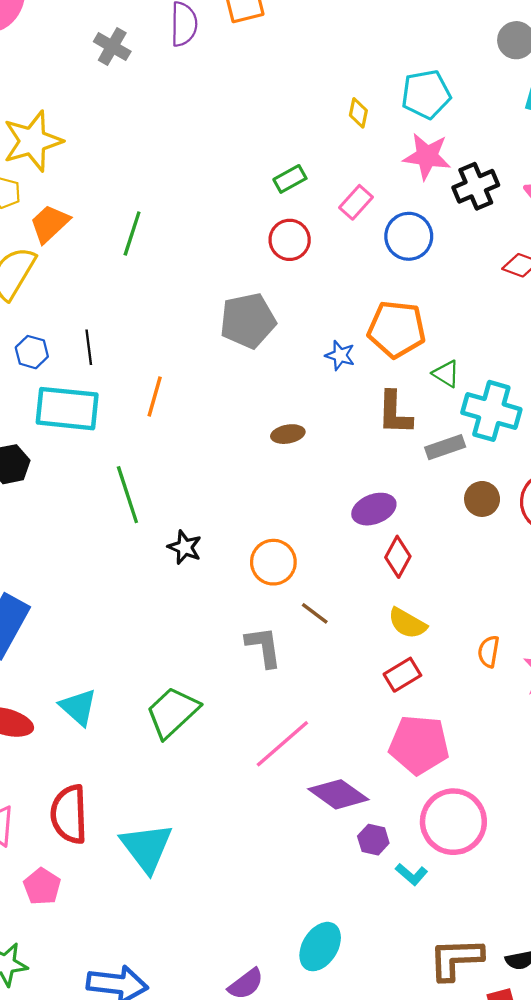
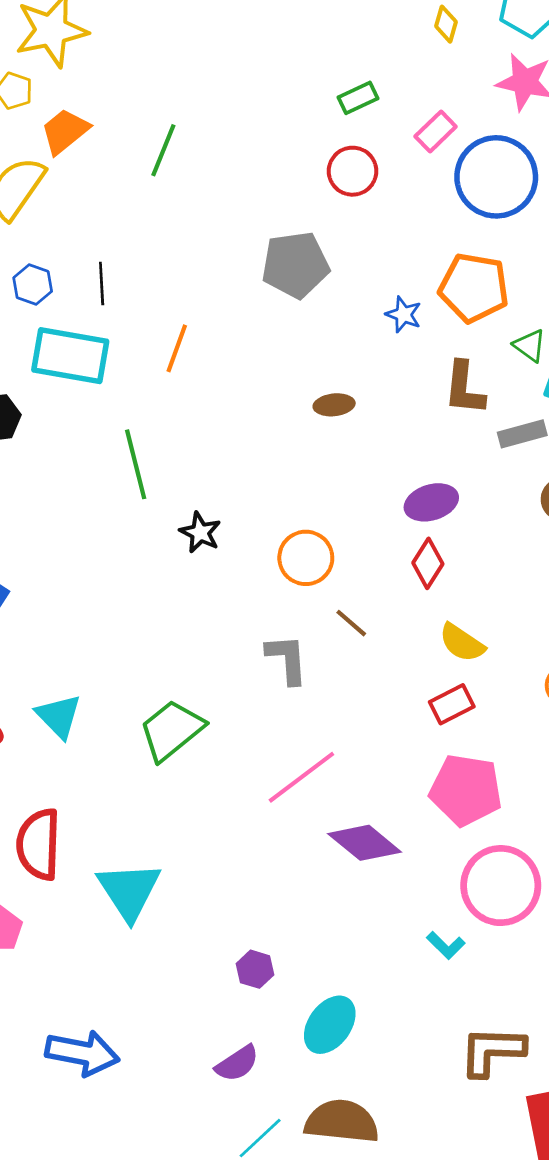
blue circle: (409, 236) -> (496, 177), size x1.4
red diamond: (398, 557) -> (428, 563), moved
purple hexagon: (373, 840) -> (255, 969), moved

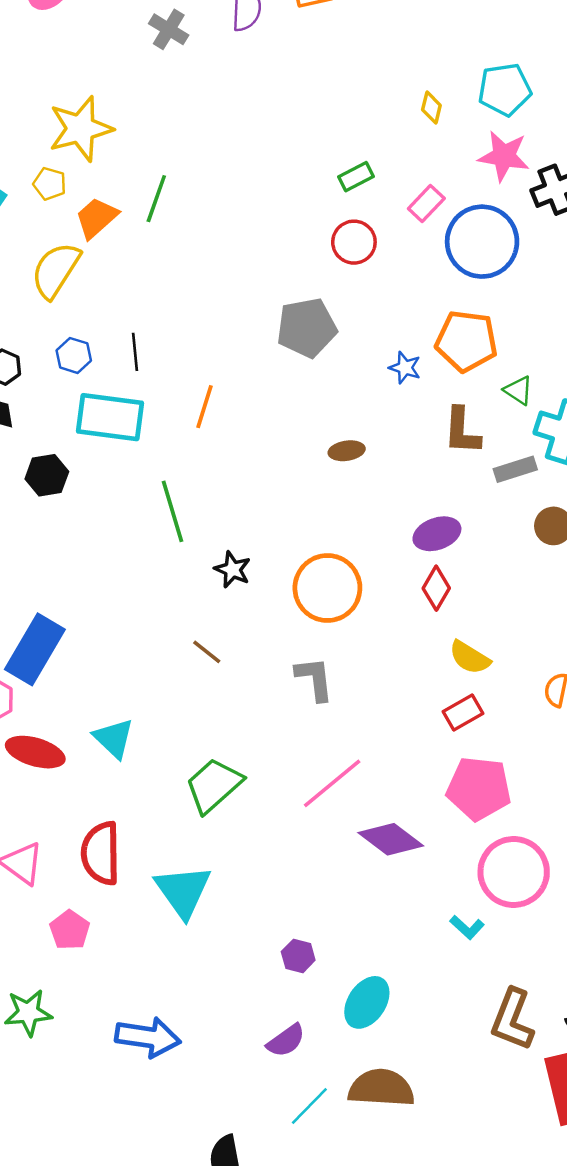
green line: (163, 150) -> (156, 199), moved
orange circle: (306, 558) -> (327, 588), size x1.4
brown line: (351, 623) -> (207, 652), moved
green trapezoid: (172, 730) -> (214, 785), moved
brown L-shape: (492, 1051) -> (512, 1020), turned -68

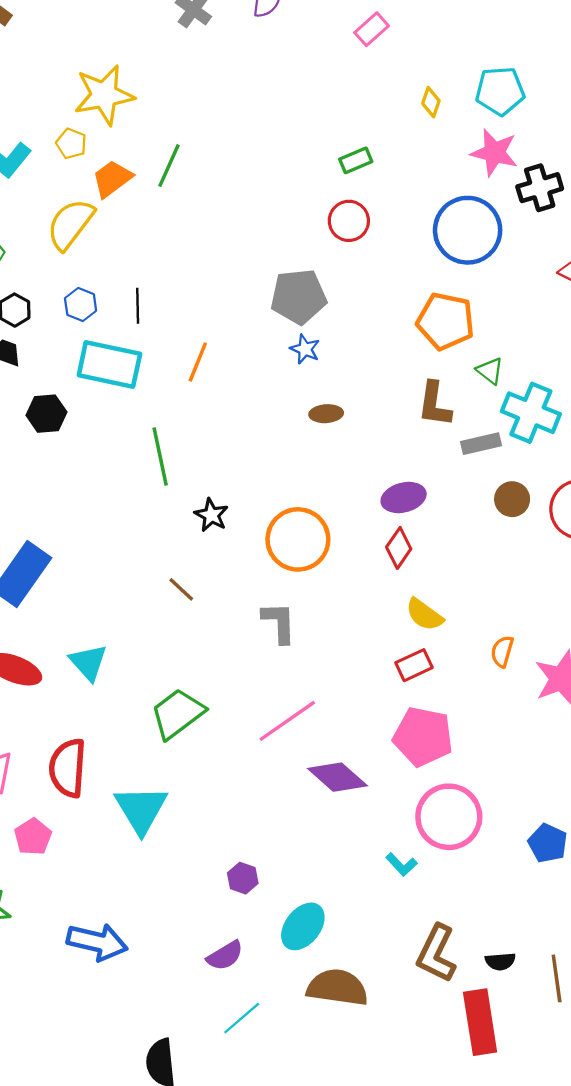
pink rectangle: (426, 204) -> (372, 29), moved
blue star: (405, 368) -> (305, 349), moved
brown semicircle: (381, 1088) -> (337, 987), moved

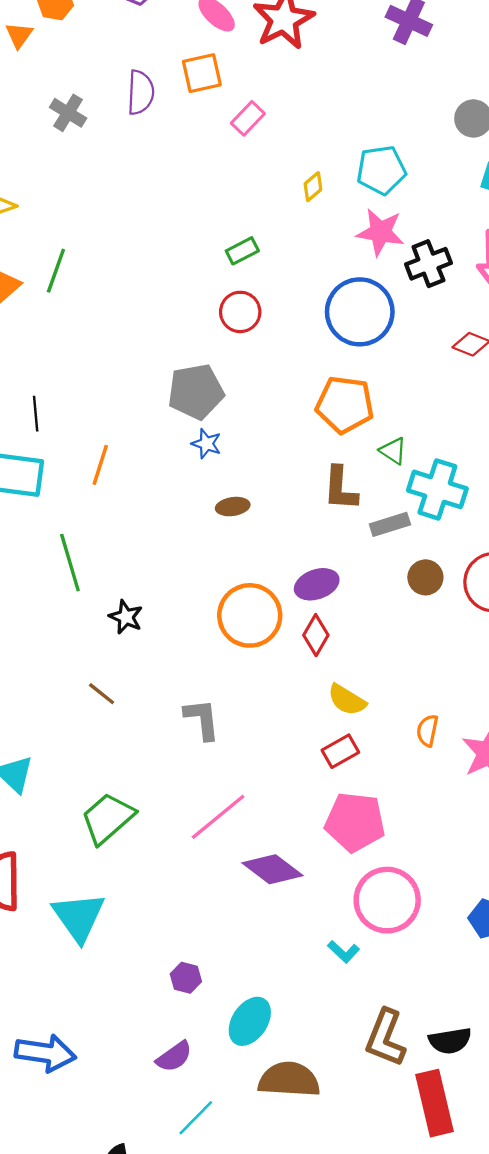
yellow diamond: (431, 102) -> (313, 187), turned 36
orange circle: (298, 539) -> (250, 615), moved
black semicircle: (500, 961) -> (450, 1041), size x1.4

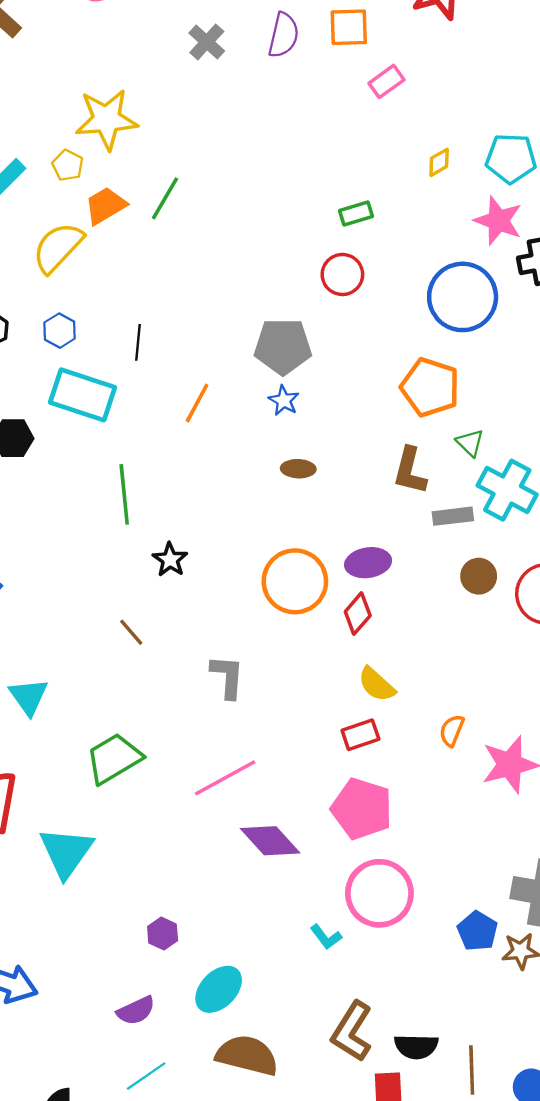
black line: (36, 414) -> (138, 342), moved
orange line: (100, 465) -> (197, 403), moved

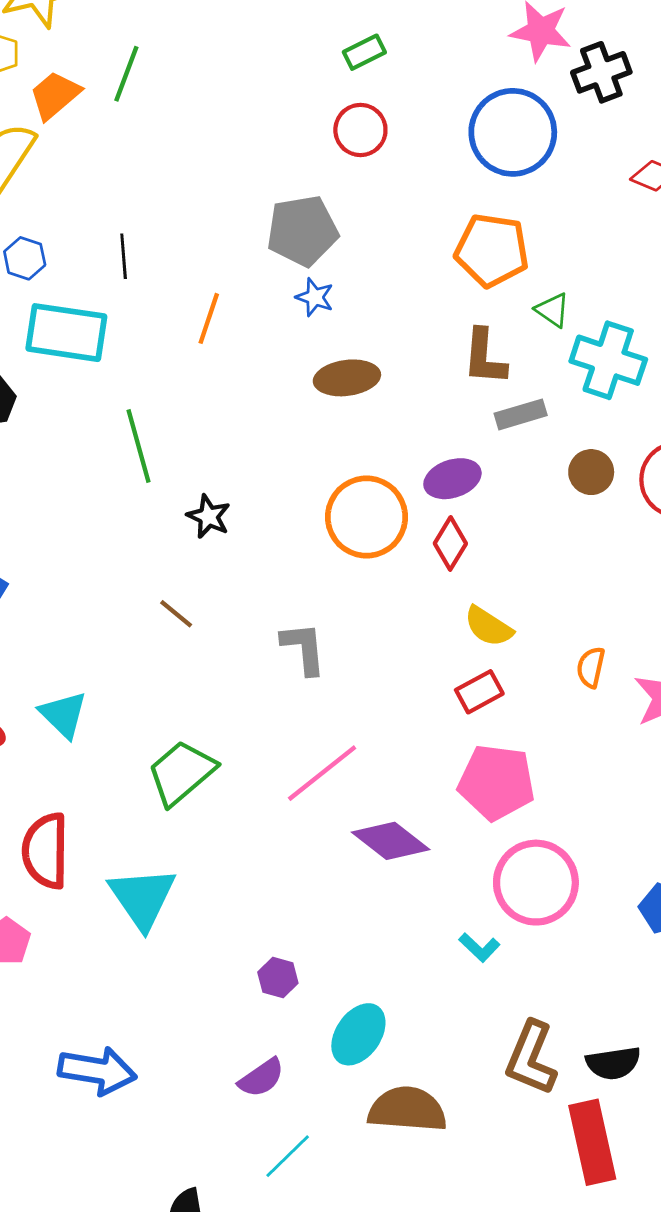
brown ellipse: (298, 469) -> (347, 378), size x1.5
gray rectangle: (453, 516) -> (521, 414), moved

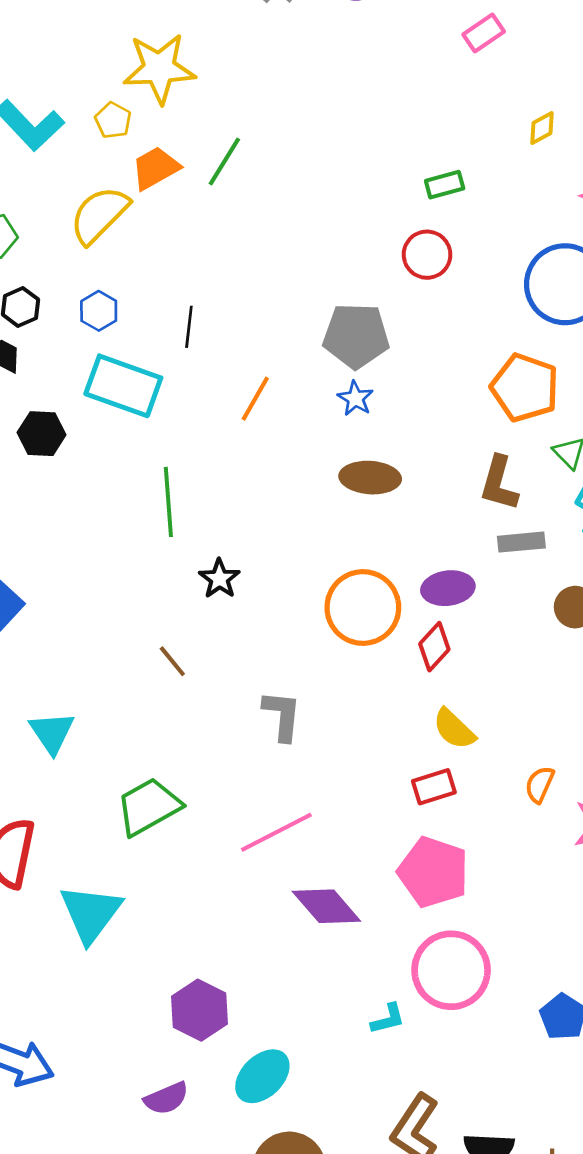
cyan L-shape: (479, 947) -> (388, 1019), turned -69
purple hexagon: (278, 978) -> (199, 1010), size x1.6

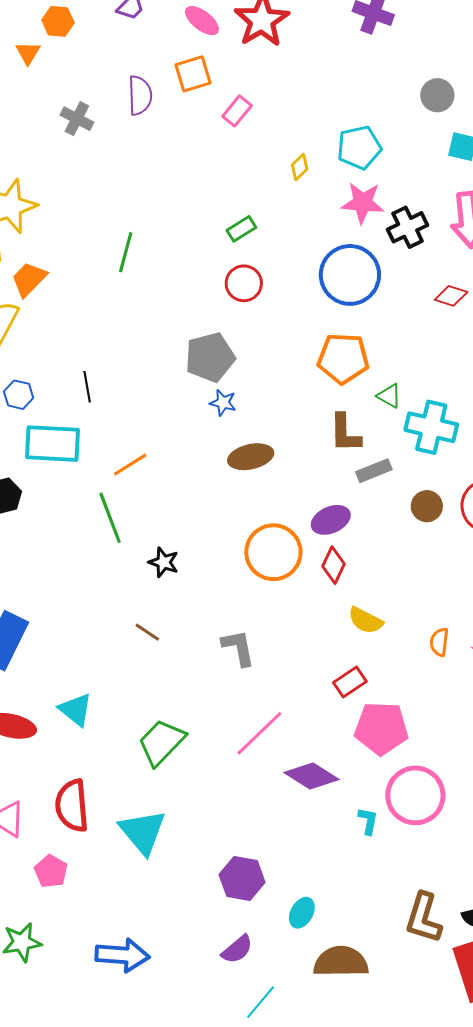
green line: (224, 161) -> (126, 252), moved
orange line: (255, 399) -> (130, 465), moved, turned 45
red rectangle: (434, 787) -> (350, 682), moved
cyan L-shape: (388, 1019) -> (368, 821), moved, turned -48
cyan ellipse: (262, 1076) -> (302, 913), size x0.7

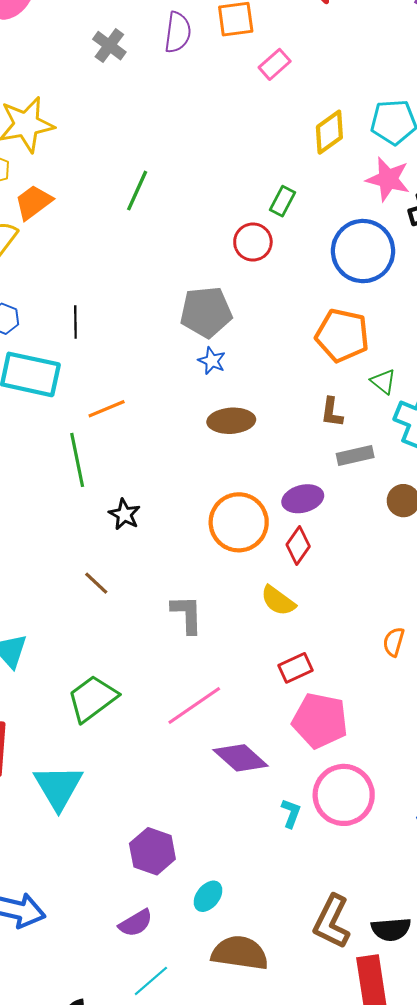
yellow diamond: (300, 167) -> (329, 132), size x1.6
green rectangle: (241, 229) -> (283, 201), moved, turned -40
brown L-shape: (345, 433) -> (332, 412), size x0.7
yellow semicircle: (366, 620) -> (278, 601), moved

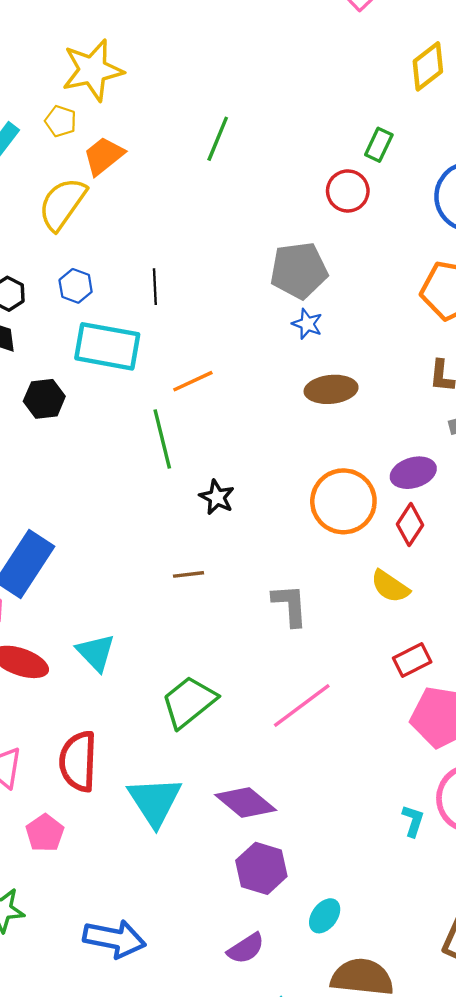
brown line: (96, 583) -> (188, 574), turned -48
purple diamond: (241, 758) -> (246, 803), moved

